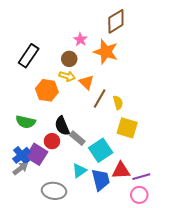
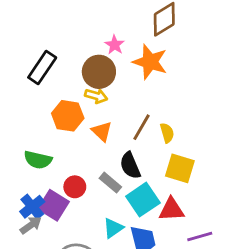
brown circle: (69, 59) -> (99, 72), size x1.5
orange triangle: (86, 82) -> (102, 131), moved
black semicircle: (62, 126) -> (130, 166), moved
red triangle: (121, 171) -> (171, 210), moved

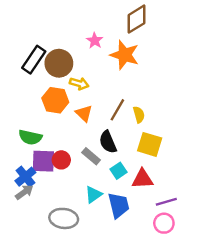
brown circle: (99, 72) -> (59, 63), moved
cyan square: (143, 200) -> (119, 171), size x0.6
purple square: (54, 205) -> (43, 161), moved, turned -30

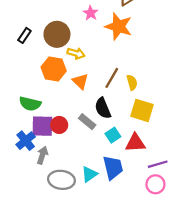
black rectangle: (34, 60) -> (24, 35), moved, size x0.6
gray arrow: (24, 192) -> (42, 155), moved, turned -36
cyan triangle: (94, 195) -> (89, 174), moved

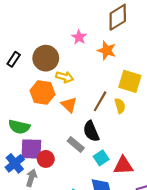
orange star: (119, 26) -> (107, 50), size x0.7
yellow square: (142, 110) -> (130, 81), moved
red circle: (59, 125) -> (46, 159), moved

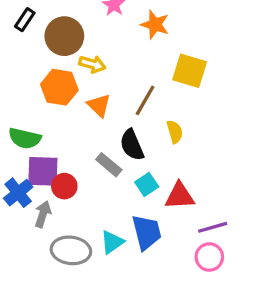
black rectangle: (14, 59) -> (25, 20), moved
yellow semicircle: (120, 106) -> (175, 132), moved

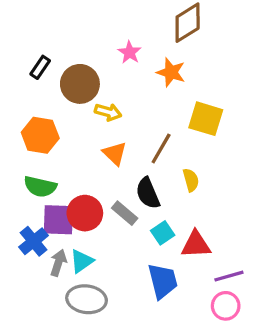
orange hexagon: (59, 87) -> (40, 135), moved
red circle: (64, 186) -> (85, 213), moved, size x1.4
cyan triangle: (112, 242) -> (82, 261), moved

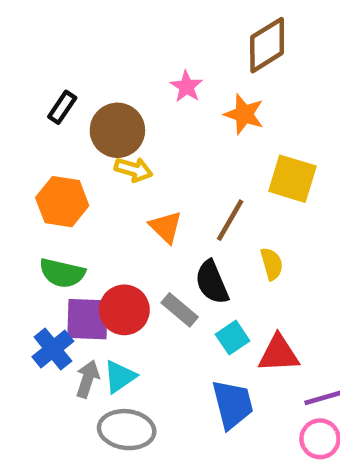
yellow arrow: (108, 112) -> (134, 169), moved

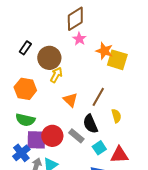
brown diamond: (267, 45) -> (75, 19), moved
yellow arrow: (134, 169) -> (56, 75), turned -77
yellow square: (292, 179) -> (117, 60), moved

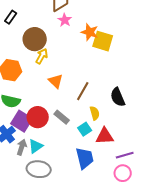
black rectangle: (25, 48) -> (11, 17), moved
brown line: (98, 97) -> (83, 91), moved
yellow semicircle: (116, 116) -> (95, 113), moved
black semicircle: (90, 124) -> (118, 97), moved
purple square: (36, 140) -> (22, 121), turned 30

